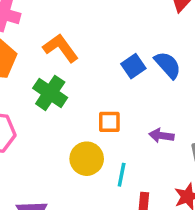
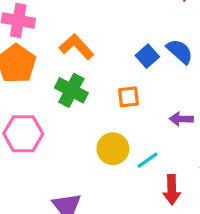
orange square: (109, 122) -> (128, 97), moved
cyan line: (122, 175) -> (148, 160), turned 50

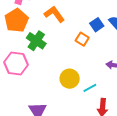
green cross: (71, 90) -> (36, 41), moved
orange square: (128, 97) -> (82, 39), moved, turned 32

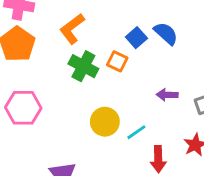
orange L-shape: (54, 14) -> (72, 29), turned -85
green cross: (36, 41) -> (83, 66), moved

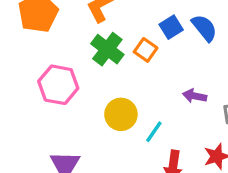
pink hexagon: (23, 108) -> (58, 85), moved
cyan line: (136, 132) -> (154, 132), turned -30

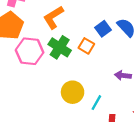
pink hexagon: (58, 85) -> (30, 51), moved

